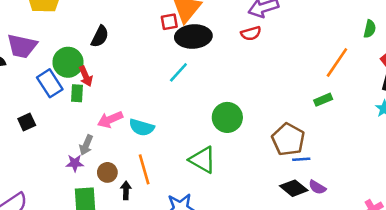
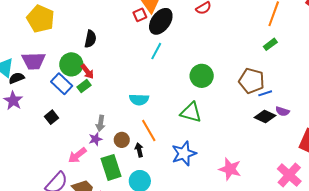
black ellipse: (193, 37) -> (161, 21), turned -36
green rectangle: (77, 93) -> (84, 86), turned 64
pink arrow: (110, 120) -> (77, 155), moved

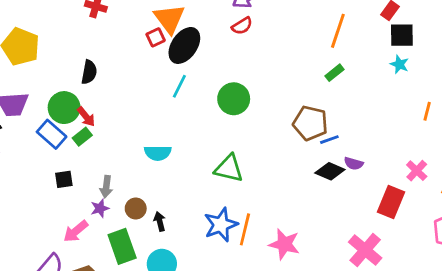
green circle: (202, 76) -> (234, 99), moved
black square: (52, 117) -> (64, 179), moved, turned 32
orange line: (149, 131) -> (245, 229), moved, turned 45

